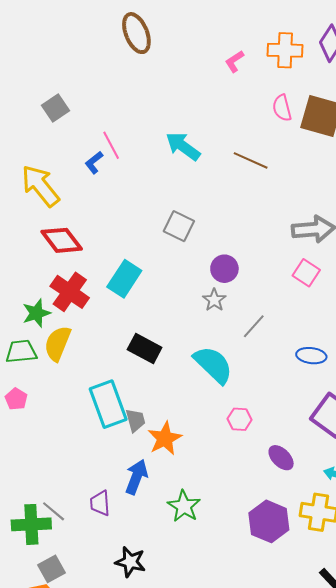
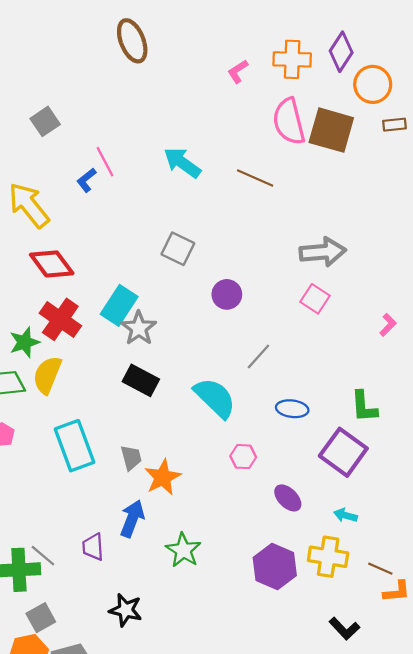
pink semicircle: (282, 108) -> (289, 121), size x1.6
gray star: (214, 300) -> (139, 328), moved, size x1.4
blue ellipse: (311, 356) -> (292, 409), moved
cyan rectangle: (108, 404) -> (75, 446), moved

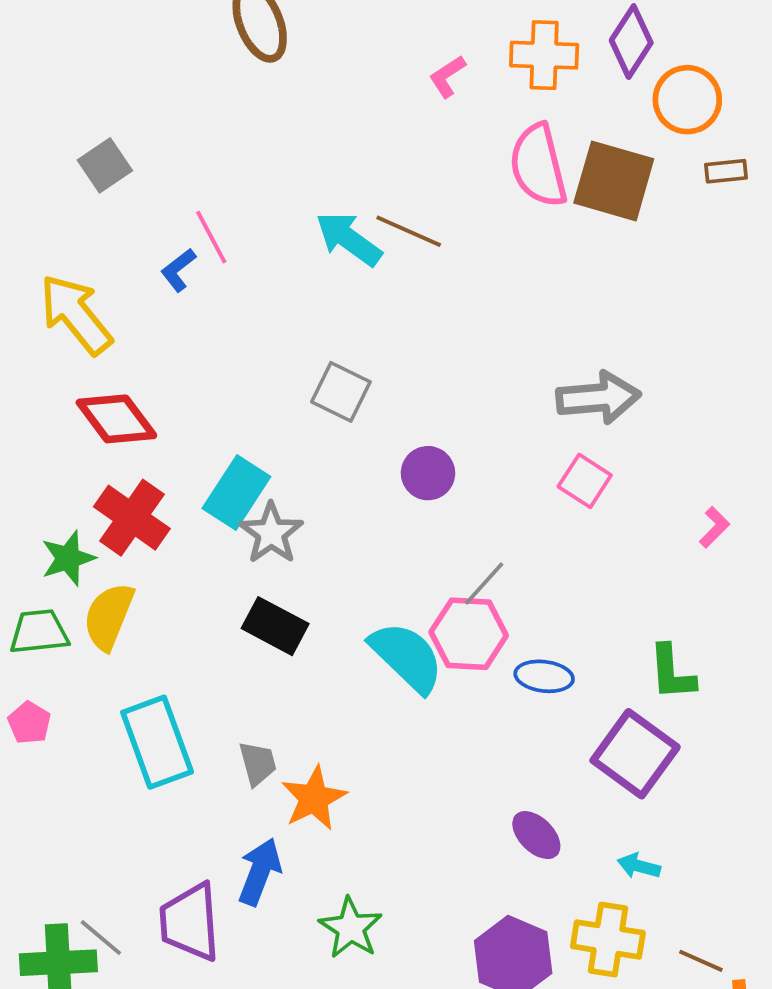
brown line: (255, 178) -> (409, 231), moved
pink hexagon: (243, 457) -> (469, 634), moved, size x1.6
purple trapezoid: (93, 547) -> (190, 922), size x1.6

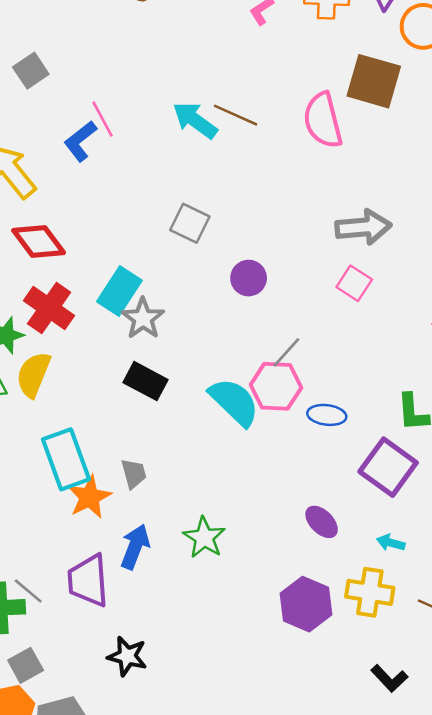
pink semicircle: (538, 165) -> (323, 120), moved
blue L-shape: (178, 270) -> (80, 141), size x1.4
orange star: (314, 798) -> (89, 497), moved
green star: (351, 928) -> (204, 538), moved

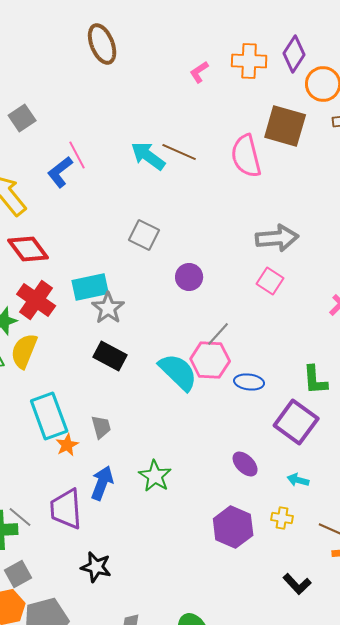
cyan rectangle: (119, 291) -> (90, 287), turned 45
orange star: (89, 497) -> (67, 445), size x0.7
yellow cross: (370, 592) -> (282, 518), size x0.6

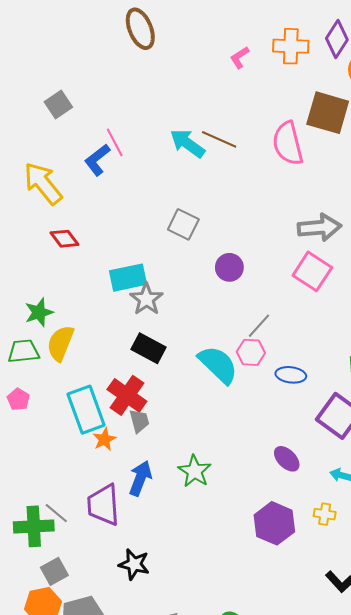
red diamond: (28, 249) -> (65, 239), size x0.7
pink square: (270, 281) -> (312, 271), size x1.4
red cross: (36, 300) -> (127, 395), moved
pink hexagon: (210, 360) -> (251, 352), size x0.7

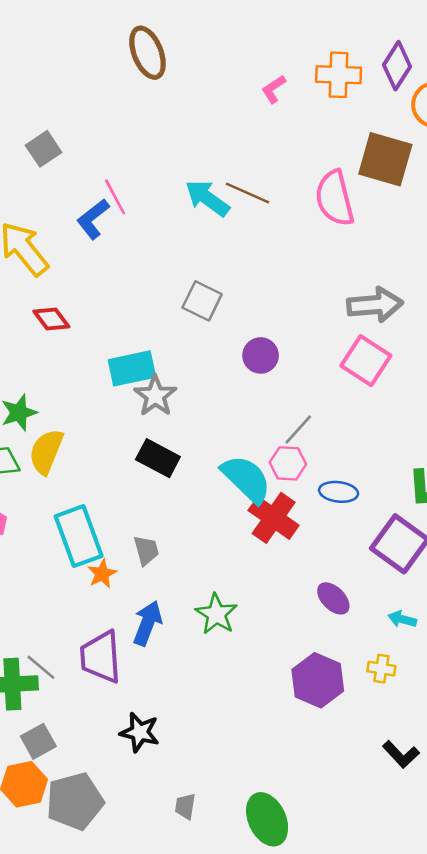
red cross: (127, 395) -> (274, 518), moved

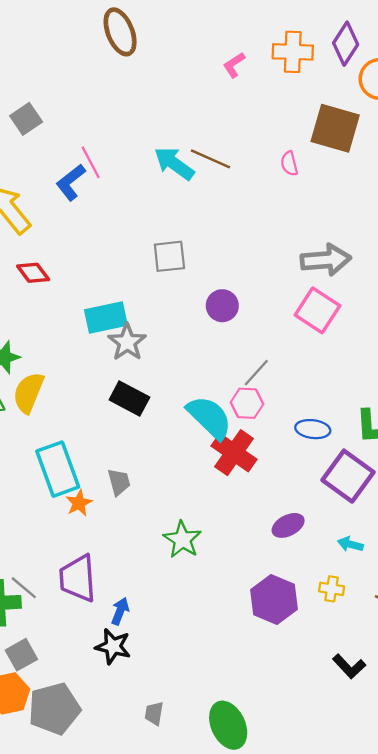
pink semicircle: (335, 198) -> (289, 164), size x0.5
gray square: (202, 301) -> (169, 256), turned -32
blue ellipse: (339, 492) -> (313, 429), moved
purple ellipse: (333, 598) -> (288, 525), turned -72
blue arrow: (148, 623) -> (120, 611), moved, size x0.7

